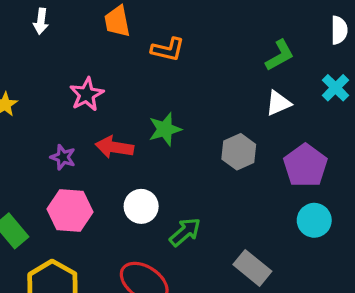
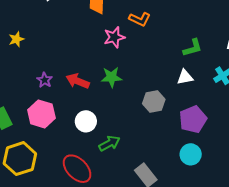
orange L-shape: (168, 49) -> (140, 19), moved
pink star: (87, 94) -> (114, 37), moved

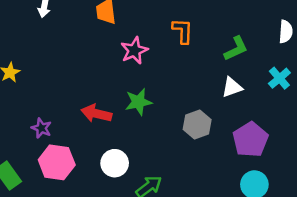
orange L-shape: (140, 19) -> (183, 31), moved, turned -105
purple star: (45, 80) -> (41, 128), moved

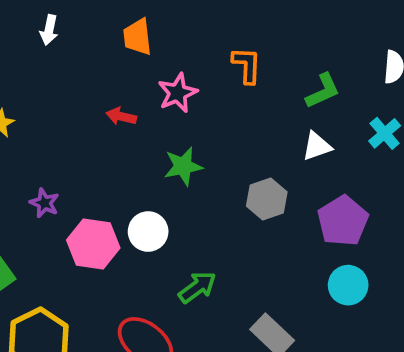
red arrow: (96, 114) -> (121, 116), moved, size x0.7
pink hexagon: (57, 162) -> (93, 244), moved
white circle: (115, 163) -> (148, 232), moved

